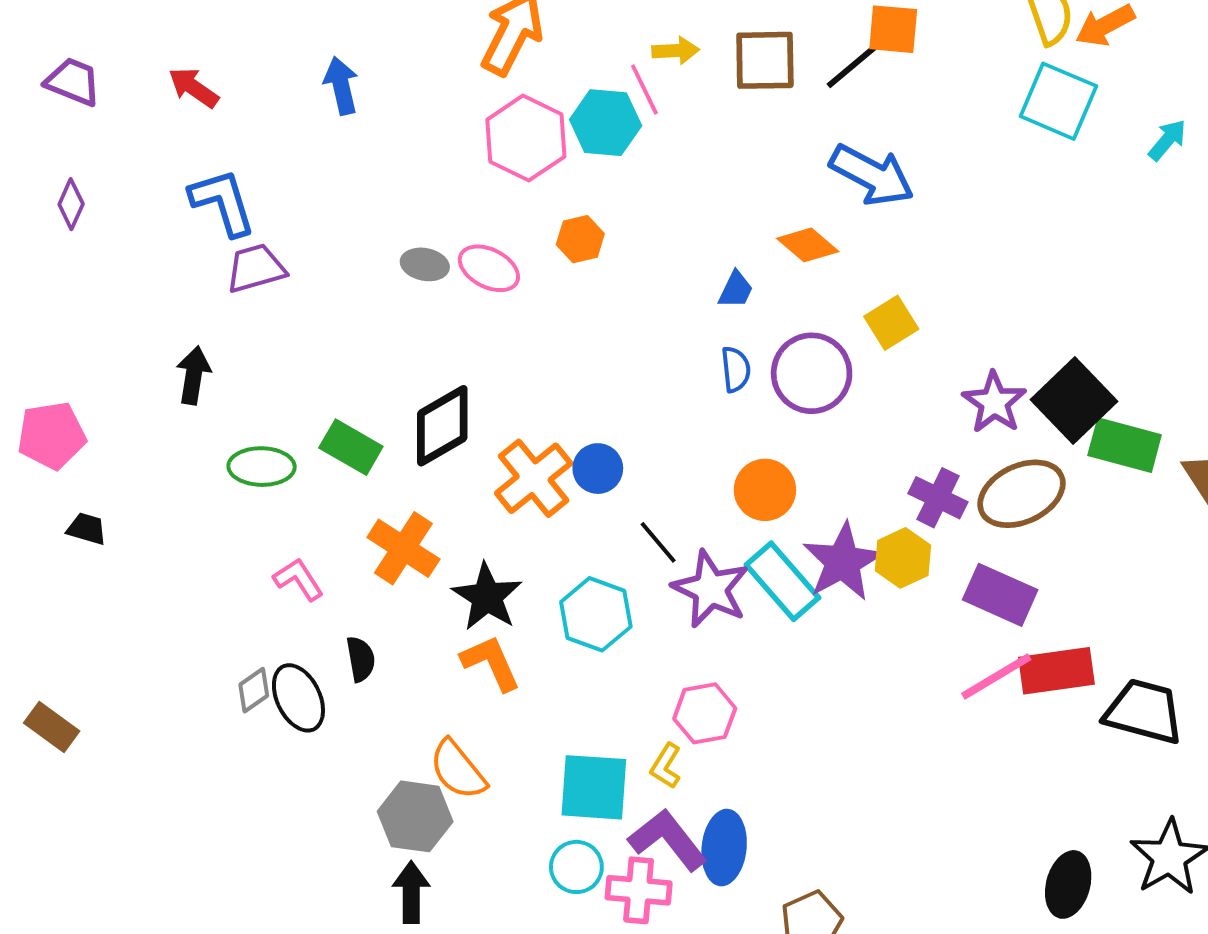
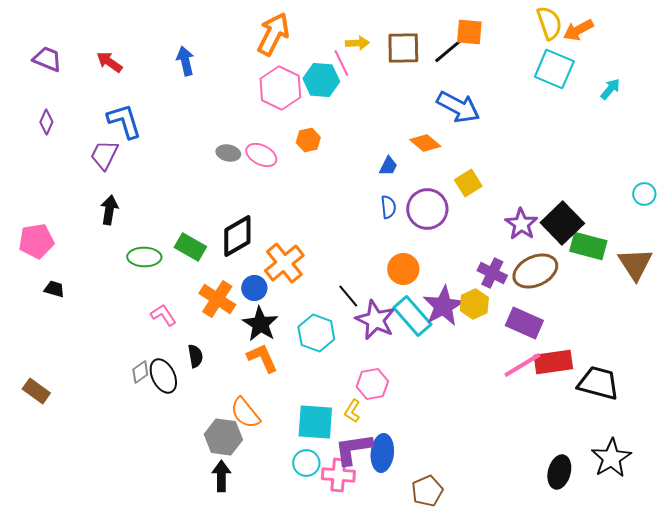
purple trapezoid: (256, 268) -> (104, 155), moved, turned -48
blue circle: (598, 469) -> (254, 288), moved
purple L-shape: (668, 840) -> (353, 449), turned -60

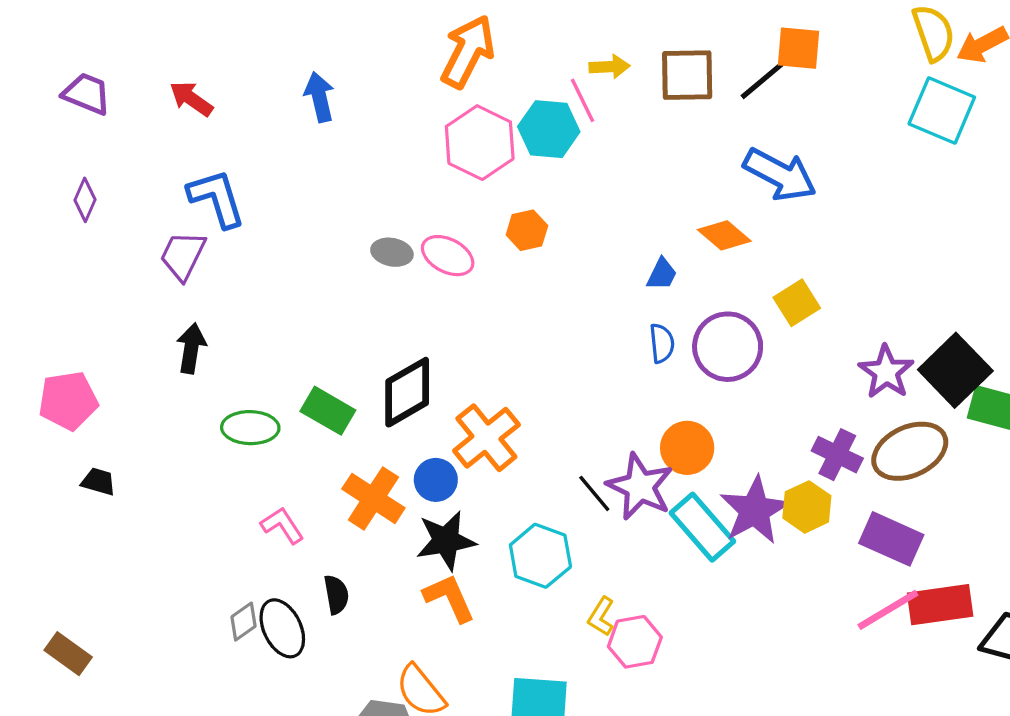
purple star: (375, 320) -> (640, 487), moved
black star: (260, 324) -> (446, 541), turned 30
yellow L-shape: (352, 411) -> (601, 617), moved

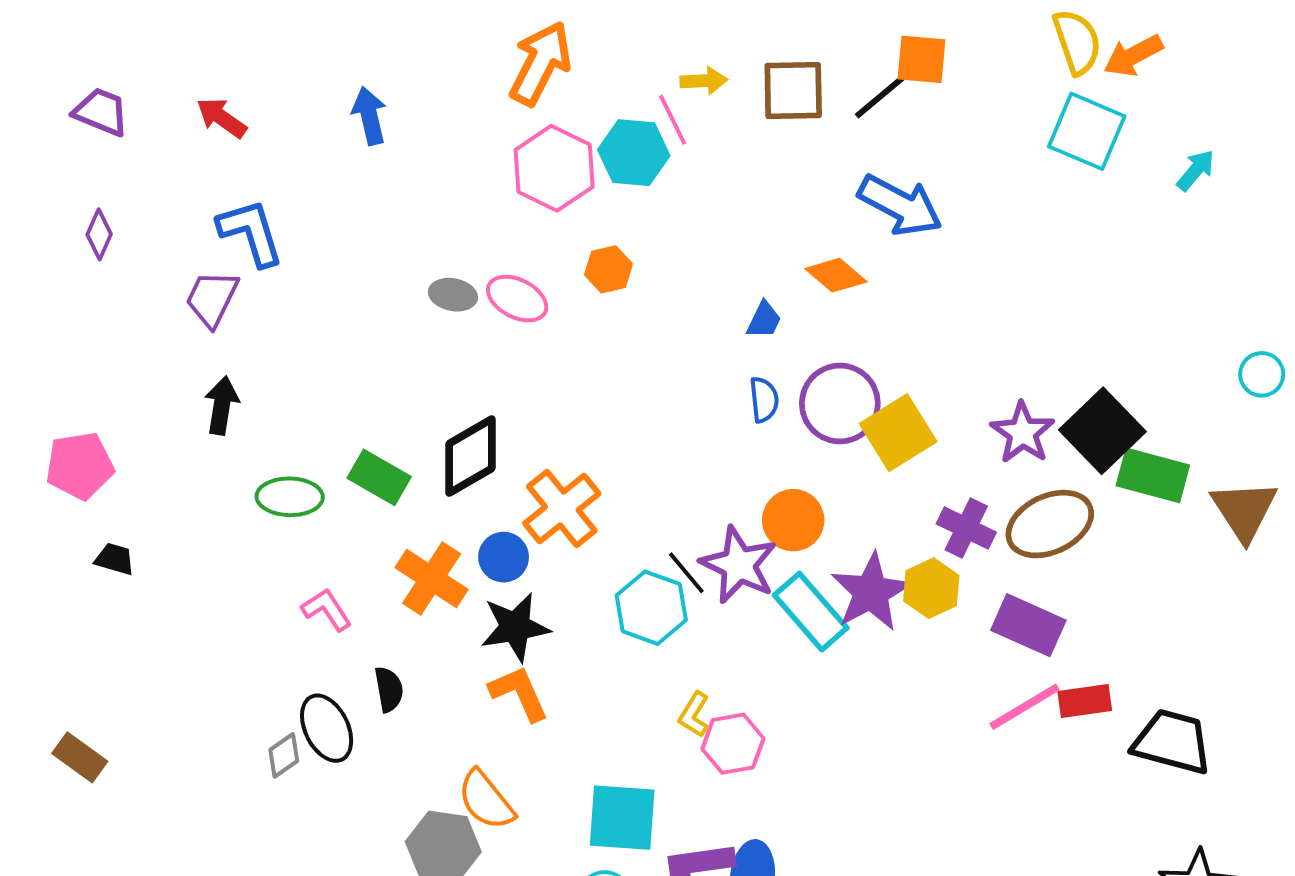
yellow square: (797, 303) -> (898, 433), moved, size x1.4
cyan hexagon: (540, 556) -> (651, 608), moved
red rectangle: (940, 605) -> (1085, 701), size x0.7
gray diamond: (244, 622) -> (284, 755), moved

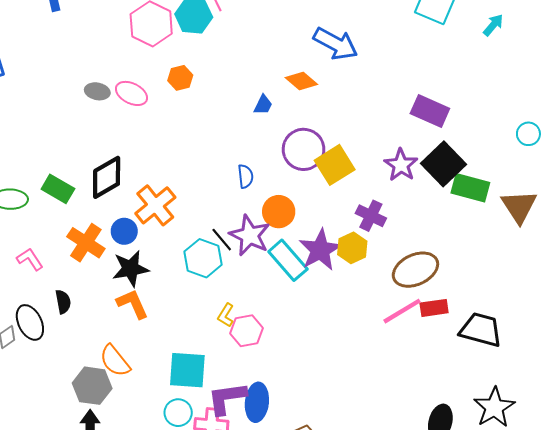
blue semicircle: (764, 400) -> (245, 176), moved
brown ellipse: (1050, 524) -> (415, 270), moved
purple rectangle: (1028, 625) -> (430, 111), moved

